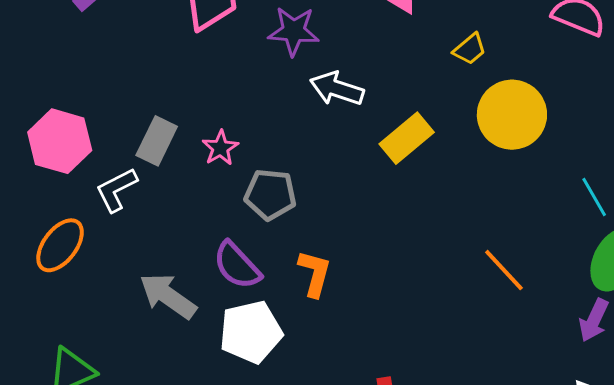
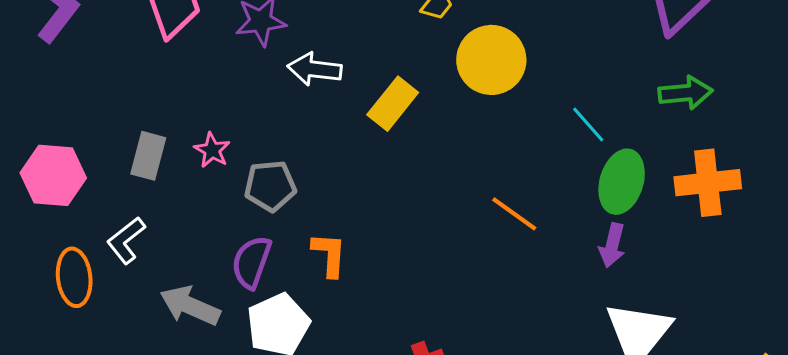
white L-shape: (116, 190) -> (126, 240), moved
orange ellipse: (60, 245) -> (74, 277), turned -32
purple semicircle: (237, 265) -> (252, 262), turned 74

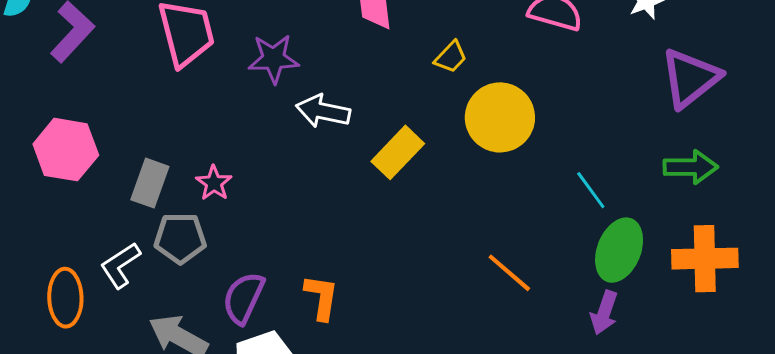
pink hexagon: (53, 175) -> (66, 150), moved
gray pentagon: (270, 186) -> (180, 238), moved

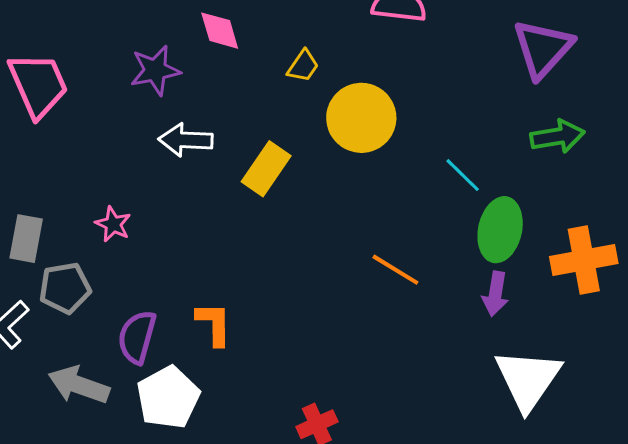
purple star: (274, 59) -> (155, 70), moved
pink star: (214, 183) -> (113, 224), moved
orange cross: (705, 259) -> (584, 260), moved

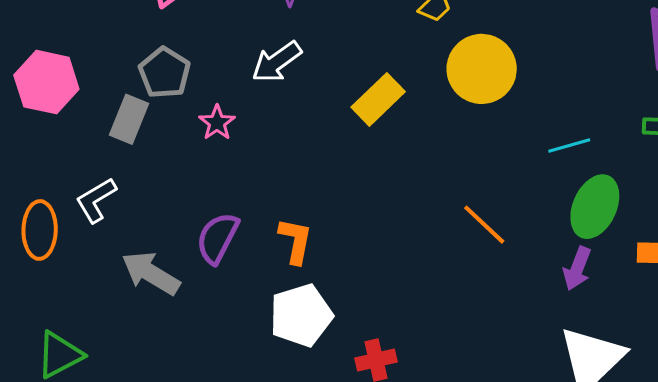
white arrow: (186, 140) -> (277, 62), moved, turned -50
cyan line: (463, 175) -> (569, 146), turned -72
gray pentagon: (65, 288) -> (164, 73), moved, turned 30
white pentagon: (168, 397) -> (301, 315), moved

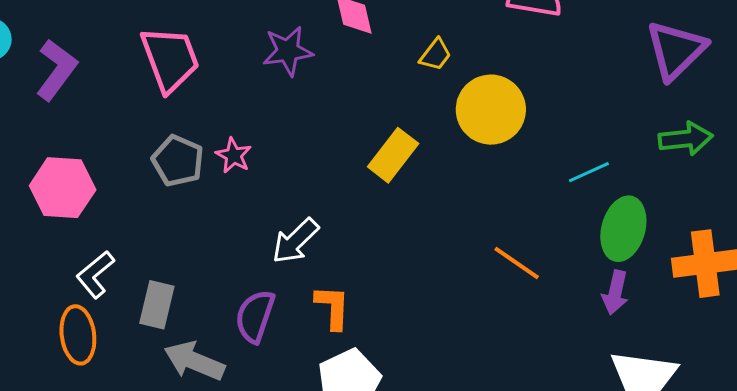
white arrow: (277, 62) -> (295, 241), moved
gray rectangle: (129, 119) -> (157, 305), moved
pink star: (217, 123) -> (234, 155), moved
white L-shape: (96, 200) -> (95, 274), moved

